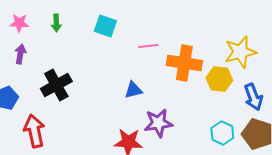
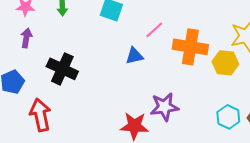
pink line: (148, 46) -> (154, 30), turned -36
black cross: (56, 85) -> (62, 69), turned -36
blue triangle: (133, 90) -> (134, 56), moved

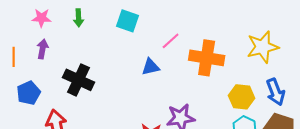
yellow hexagon: (225, 63) -> (242, 97), moved

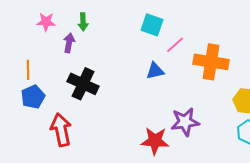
cyan square: (128, 21) -> (152, 25), moved
purple arrow: (43, 49) -> (69, 43), moved
orange line: (14, 57) -> (28, 70), moved

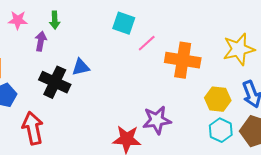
blue triangle: (155, 71) -> (81, 67), moved

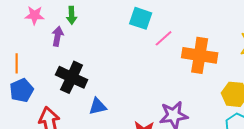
blue triangle: (81, 67) -> (98, 106), moved

